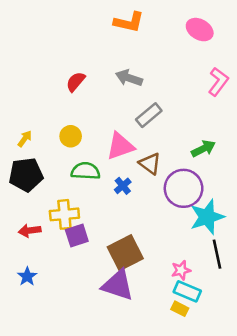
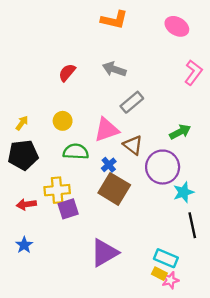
cyan star: (207, 217) -> (183, 192), size x0.7
brown square: (125, 253) -> (114, 189), moved, turned -32
pink star: (181, 270) -> (170, 280), moved
purple triangle: (118, 285) -> (104, 253), turned -48

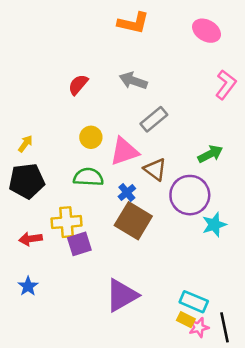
yellow circle: (63, 121) -> (91, 137), moved
black line: (192, 225) -> (224, 327), moved

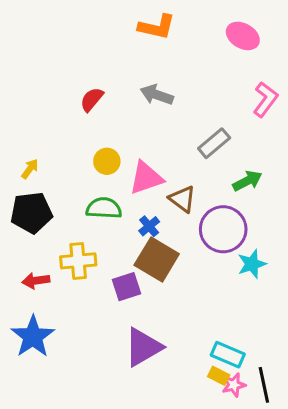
gray rectangle: (154, 119) -> (214, 143), moved
purple square: (79, 244) -> (126, 287), moved
blue star: (28, 286) -> (33, 337), size x1.8

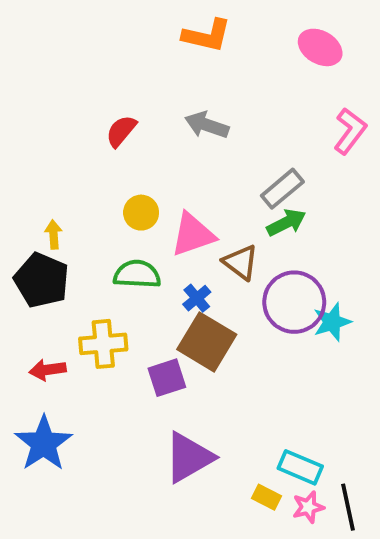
yellow arrow: (30, 169) -> (53, 234), moved, turned -40
green arrow: (247, 181) -> (286, 223), moved
black pentagon: (31, 213) -> (42, 280), turned 30
cyan star: (252, 264) -> (332, 322), moved
yellow rectangle: (219, 376) -> (266, 497), moved

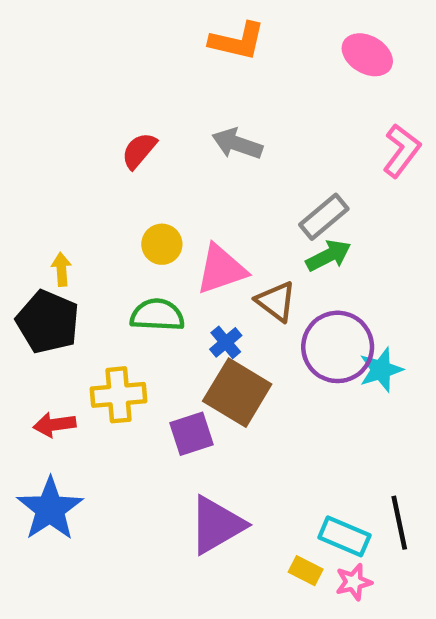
black line: (348, 507) -> (399, 523), moved

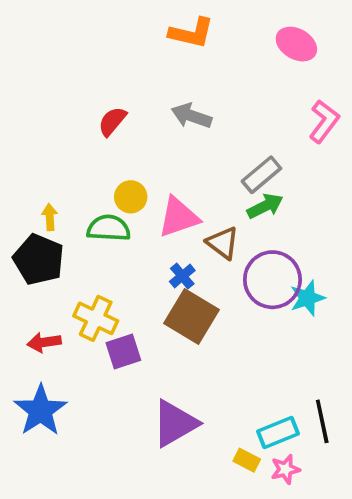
green semicircle: (157, 315) -> (109, 228), moved
yellow cross: (118, 395) -> (96, 318), turned 30
purple square: (192, 434) -> (123, 352), moved
cyan rectangle: (344, 536) -> (278, 433), turned -45

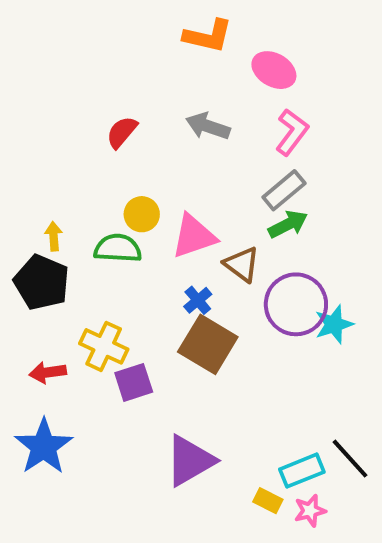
pink ellipse: (296, 44) -> (274, 70), moved
pink L-shape: (324, 121) -> (292, 132), moved
black line: (322, 421) -> (350, 459), turned -30

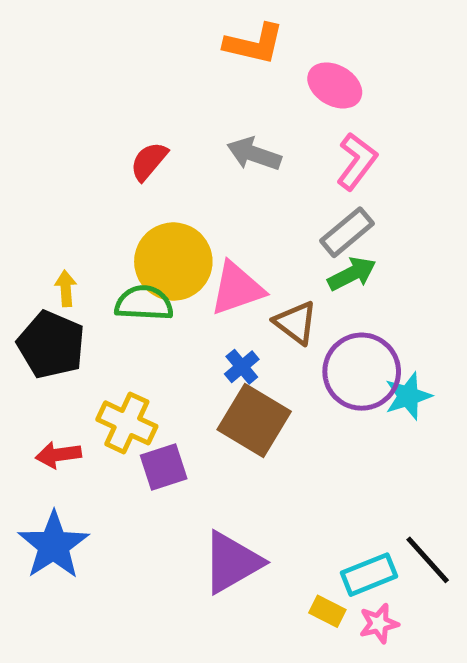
yellow circle: (142, 214) -> (173, 262), size x1.8

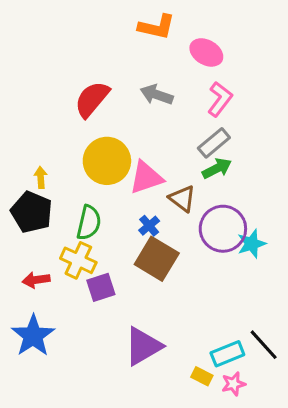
red semicircle: (149, 161) -> (92, 99), size x1.5
green semicircle: (144, 303) -> (89, 223), moved, turned 100

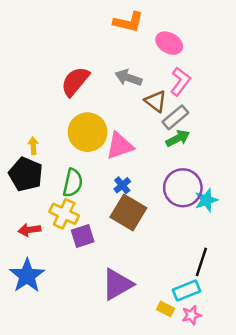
brown triangle: (182, 199) -> (156, 101), moved
black line: (264, 345) -> (201, 262), moved, turned 60

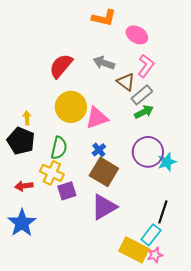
purple triangle: (117, 284) -> (104, 207), moved
cyan rectangle: (187, 290) -> (151, 235), turned -30
yellow rectangle: (165, 309) -> (134, 250), size x2.0

